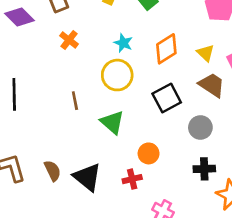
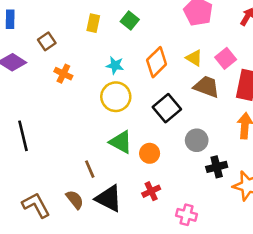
brown line: (75, 101) -> (90, 169), moved
gray circle: (200, 127) -> (197, 140), moved
orange circle: (149, 153) -> (150, 153), moved

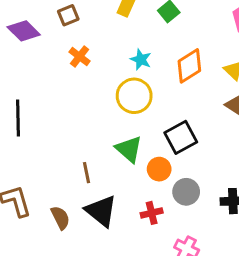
black square: (167, 108) -> (181, 137), moved
gray circle: (197, 140) -> (186, 192), moved
brown semicircle: (75, 200) -> (60, 218), moved

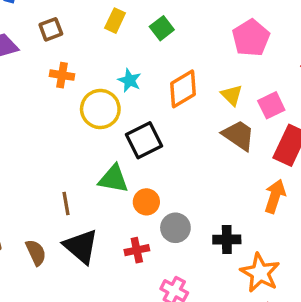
orange cross: (80, 56) -> (62, 75), turned -30
yellow circle: (134, 96) -> (100, 109), moved
black square: (181, 137) -> (144, 140), moved
green triangle: (129, 149) -> (113, 179), turned -32

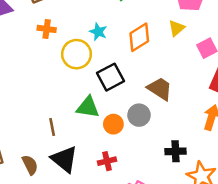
yellow triangle: (232, 95) -> (177, 28), moved, turned 36
brown trapezoid: (238, 135) -> (160, 89), moved
gray circle: (175, 228) -> (139, 115), moved

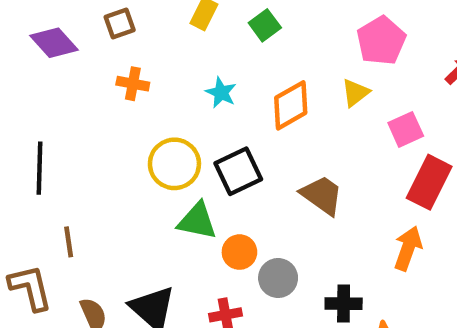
yellow circle: (77, 54) -> (174, 164), moved
gray circle: (139, 115) -> (278, 278), moved
brown line: (52, 127) -> (69, 242), moved

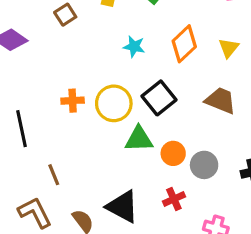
brown square: (120, 23) -> (65, 15), moved
orange cross: (133, 84) -> (73, 101), moved
yellow triangle: (355, 93) -> (229, 48), moved

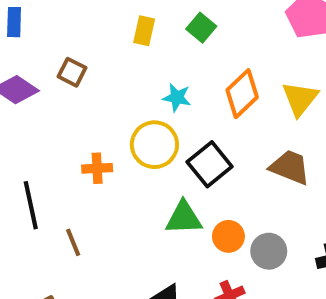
brown square: (65, 15) -> (72, 72), moved, turned -30
yellow triangle: (229, 48) -> (300, 99), size x1.4
yellow circle: (114, 103) -> (154, 145), moved
brown line: (54, 175) -> (73, 242), moved

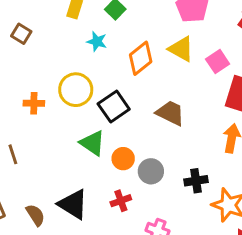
cyan star: (177, 97) -> (97, 41), moved
yellow triangle: (300, 99) -> (181, 49), moved, turned -44
green triangle: (184, 218) -> (92, 143), turned 32

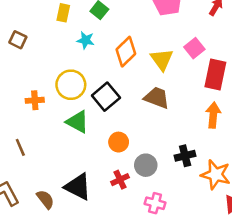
yellow triangle: (181, 49) -> (162, 59), moved, turned 30
green triangle: (92, 143) -> (77, 122), moved
gray circle: (151, 171) -> (146, 165), moved

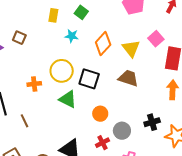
black square: (106, 97) -> (89, 79), turned -30

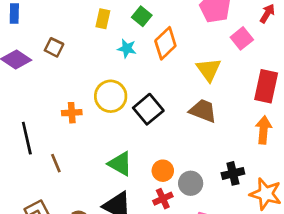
pink square: (156, 39) -> (242, 38), moved
orange diamond: (103, 44) -> (165, 43), moved
black square: (89, 79) -> (148, 109), turned 30
green triangle: (68, 99) -> (120, 164), moved
orange circle: (100, 114) -> (163, 171), moved

